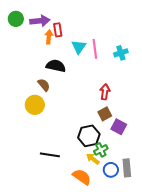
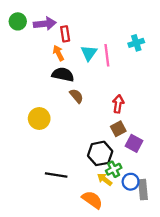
orange arrow: (49, 37) -> (58, 53), moved, turned -32
cyan cross: (121, 53) -> (136, 43), moved
brown semicircle: (44, 85) -> (76, 96), moved
blue circle: (111, 170) -> (131, 182), moved

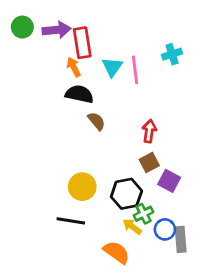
red rectangle: (65, 34) -> (82, 43), size x1.5
yellow circle: (39, 118) -> (82, 187), moved

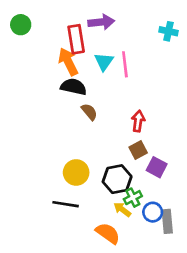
purple arrow: (57, 30) -> (101, 22), moved
cyan cross: (172, 54) -> (168, 31), moved, turned 30
orange arrow: (74, 67) -> (68, 62), size x1.5

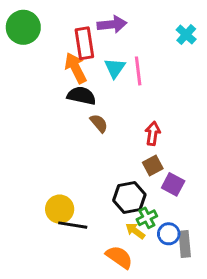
green circle: (21, 25) -> (23, 27), size x1.5
cyan cross: (168, 31) -> (186, 35), turned 30
yellow circle: (76, 172) -> (60, 209), moved

